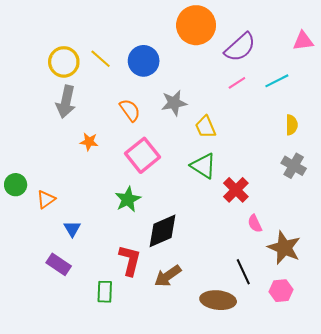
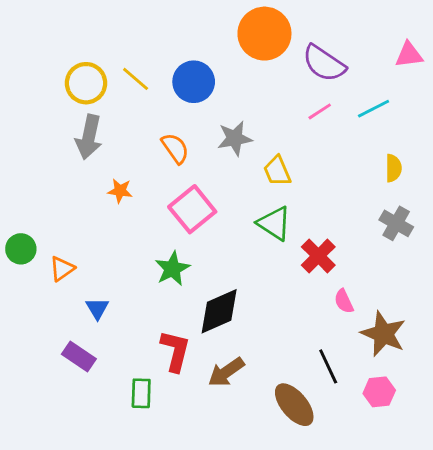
purple semicircle: (240, 47) -> (324, 63), turned 76
brown ellipse: (218, 300) -> (294, 405), turned 44

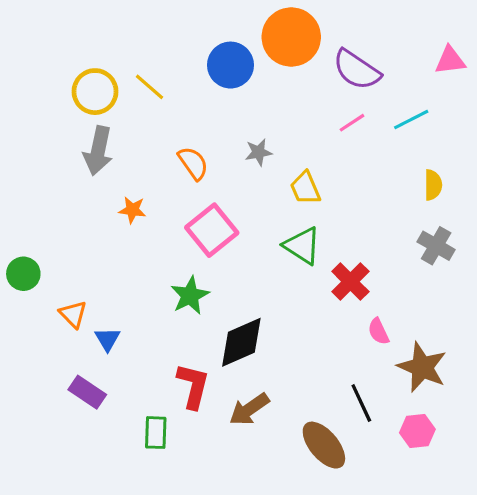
blue circle: (194, 82) -> (230, 65), moved
gray star: (235, 138) -> (259, 152), size x0.7
orange triangle: (62, 269) -> (73, 314), moved, turned -40

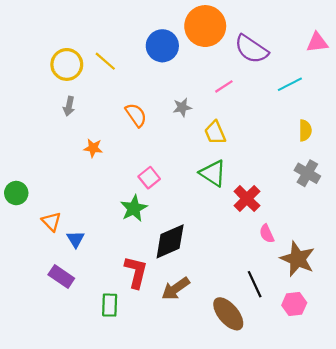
pink line: (352, 123) -> (224, 86), moved
gray arrow: (98, 151) -> (69, 106), size x0.6
pink square: (212, 230) -> (149, 178), moved, size x0.6

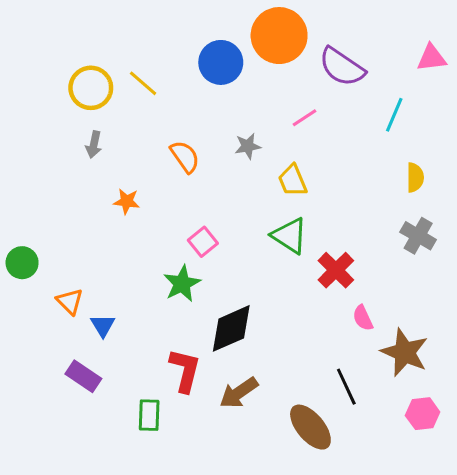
cyan line: (290, 84) -> (394, 115), turned -40
pink hexagon: (294, 304) -> (423, 414), moved

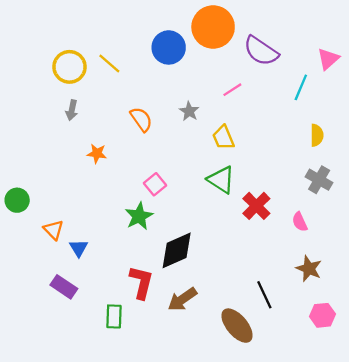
pink triangle: (432, 58) -> (328, 59), moved, turned -35
gray star: (248, 146) -> (189, 111), turned -30
pink semicircle: (363, 318) -> (300, 222), moved
brown star: (405, 352) -> (309, 269), size x0.7

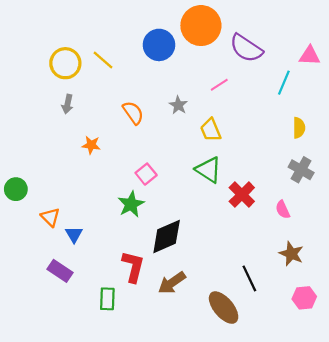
pink triangle: (328, 59) -> (310, 56), turned 45

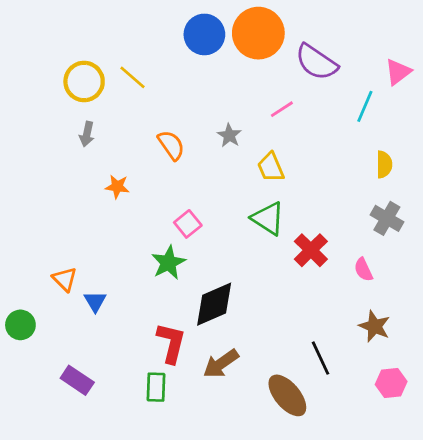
blue circle: (159, 45) -> (204, 34), moved
pink triangle: (310, 56) -> (398, 72), turned -40
green circle: (16, 189) -> (20, 325), moved
purple rectangle: (60, 271) -> (77, 380), moved
green rectangle: (107, 299) -> (156, 387), moved

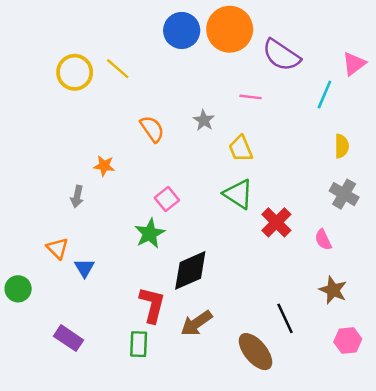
pink line: (282, 109) -> (251, 97), turned 40
gray arrow: (87, 134) -> (77, 197), moved

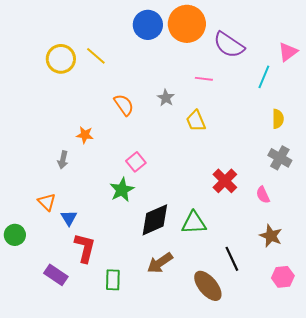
green triangle: (238, 194) -> (194, 223), moved, turned -36
red L-shape: (152, 305) -> (85, 248), moved

